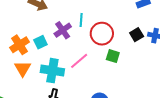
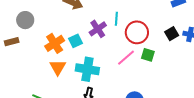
pink line: (79, 61) -> (126, 58), moved

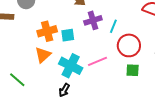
purple cross: (98, 29) -> (93, 20), moved
green square: (148, 55) -> (133, 70), turned -32
pink line: (126, 58) -> (97, 61), moved

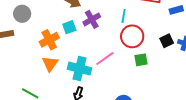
cyan line: (113, 26) -> (124, 16), moved
cyan square: (68, 35) -> (69, 27), moved

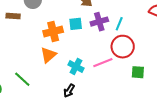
cyan line: (124, 16) -> (119, 24), moved
red circle: (132, 36) -> (123, 47), moved
cyan cross: (79, 69) -> (76, 66), size x0.7

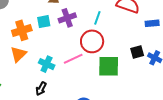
cyan line: (119, 24) -> (97, 18), moved
green square: (138, 72) -> (109, 66), size x1.6

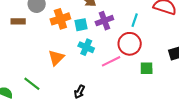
orange cross: (22, 30) -> (60, 19), moved
cyan cross: (47, 64) -> (86, 47), moved
green square: (109, 66) -> (147, 68), size x0.6

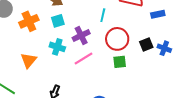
purple cross: (104, 21) -> (81, 36), moved
cyan square: (81, 25) -> (58, 21), moved
red circle: (130, 44) -> (117, 39), moved

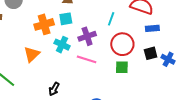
blue rectangle: (158, 14) -> (152, 28), moved
orange cross: (29, 21) -> (44, 24), moved
pink line: (83, 58) -> (87, 59), turned 42

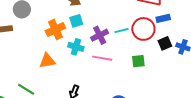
cyan line: (111, 19) -> (121, 31), moved, turned 64
red circle: (122, 44) -> (143, 29), moved
orange triangle: (32, 54) -> (47, 61), turned 42

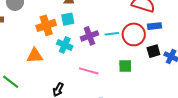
pink line: (102, 58) -> (89, 71), moved

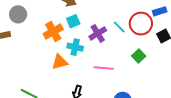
cyan line: (112, 34) -> (119, 27), turned 64
orange triangle: (35, 56) -> (60, 62), moved
green square: (125, 66) -> (139, 56), turned -32

